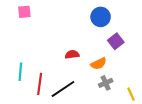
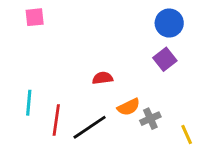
blue circle: (101, 17) -> (169, 23), moved
orange semicircle: (99, 64) -> (129, 107), moved

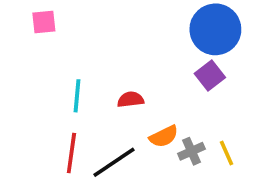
blue circle: (169, 23) -> (215, 29), size x1.4
cyan line: (29, 103) -> (77, 96), moved
yellow line: (187, 134) -> (226, 153), moved

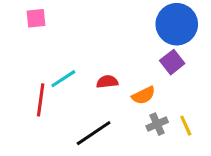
cyan line: (77, 96) -> (63, 79), turned 52
orange semicircle: (164, 136) -> (143, 95), moved
red line: (71, 153) -> (41, 100), moved

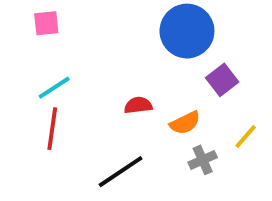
blue circle: (177, 24) -> (187, 31), moved
cyan line: (63, 79) -> (54, 88), moved
yellow line: (186, 126) -> (246, 137), moved, turned 65

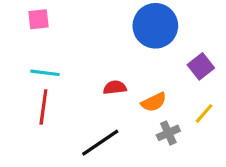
purple square: (222, 80) -> (201, 66), moved
cyan line: (54, 88) -> (45, 73), turned 40

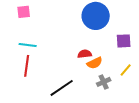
purple square: (201, 66) -> (124, 41), turned 35
red semicircle: (115, 87) -> (85, 54), moved

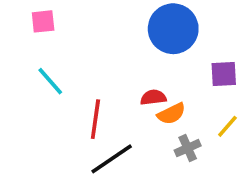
cyan line: (28, 45) -> (50, 81), turned 42
red line: (27, 66) -> (95, 119), moved

